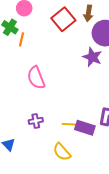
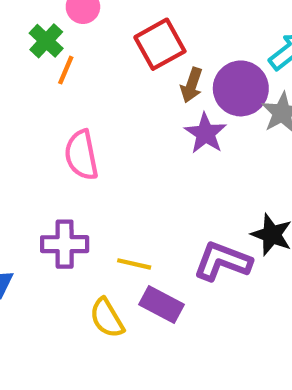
brown arrow: (88, 13) -> (192, 85), moved
purple cross: (36, 121) -> (65, 244), size x1.5
purple rectangle: (85, 128) -> (162, 305), moved

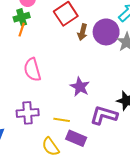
green cross: (46, 41) -> (22, 17), moved, turned 35
purple star: (205, 133) -> (80, 87), moved

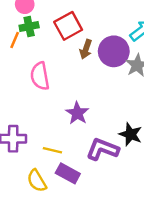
green cross: (22, 17) -> (29, 27), moved
pink semicircle: (32, 70) -> (40, 76), moved

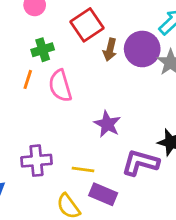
green cross: (29, 27) -> (43, 50), moved
orange line: (15, 40) -> (28, 79), moved

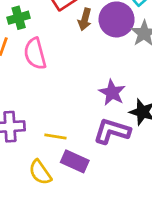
purple star: (107, 124) -> (112, 93), moved

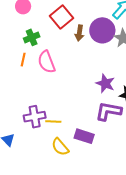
yellow line: (55, 136) -> (53, 122), moved

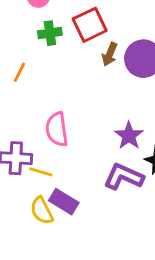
green cross: (32, 37) -> (50, 33), moved
pink semicircle: (47, 62) -> (57, 129), moved
purple rectangle: (84, 136) -> (64, 202), moved

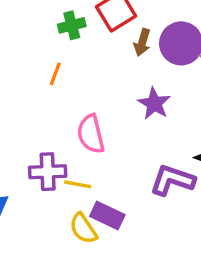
orange line: (20, 72) -> (55, 74), moved
purple star: (129, 136) -> (154, 104), moved

